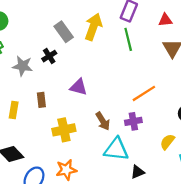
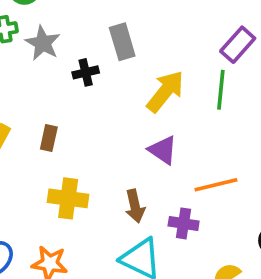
yellow arrow: (93, 27) -> (165, 91), moved
gray star: (23, 66) -> (43, 43), moved
purple triangle: (78, 87) -> (163, 150), moved

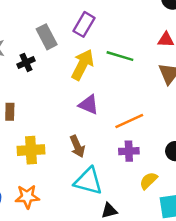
purple rectangle: (238, 45) -> (84, 24), moved
green line: (221, 90) -> (120, 56), turned -68
purple cross: (184, 223) -> (129, 151), moved

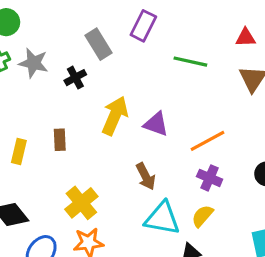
yellow arrow: (83, 65) -> (115, 116), moved
yellow cross: (31, 150) -> (81, 203), moved, turned -32
purple cross: (129, 151) -> (210, 178), turned 30
yellow semicircle: (148, 181) -> (202, 216), moved

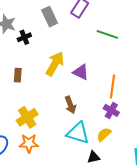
black cross: (75, 78) -> (24, 37), moved
orange line: (207, 141) -> (113, 86), turned -60

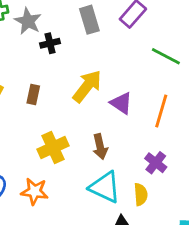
orange line: (113, 86) -> (161, 111), moved
yellow cross: (27, 117) -> (53, 147), moved
yellow semicircle: (104, 134) -> (141, 194), turned 119

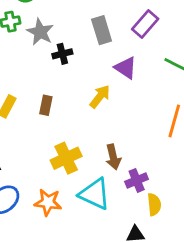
yellow arrow: (87, 86) -> (100, 97), size x0.7
purple triangle: (121, 103) -> (126, 68), moved
purple cross: (156, 163) -> (137, 180), moved, turned 30
cyan triangle: (105, 187) -> (95, 194), moved

